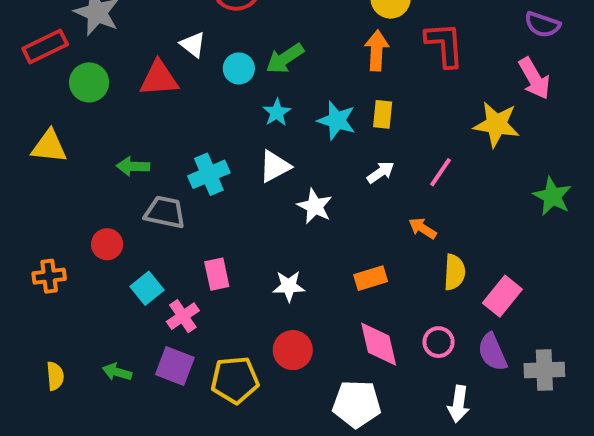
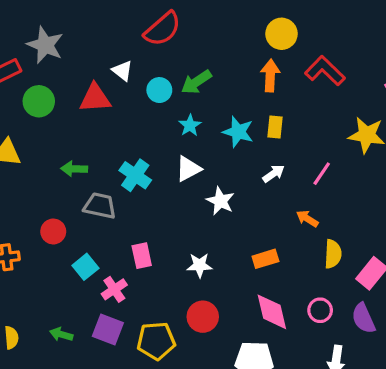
red L-shape: (445, 45) -> (325, 71), turned -42
cyan cross: (209, 174) -> (135, 175), turned -32

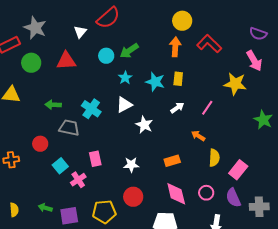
white triangle: (122, 71) -> (80, 32), moved, turned 32
purple square: (108, 330) -> (69, 216), moved, turned -30

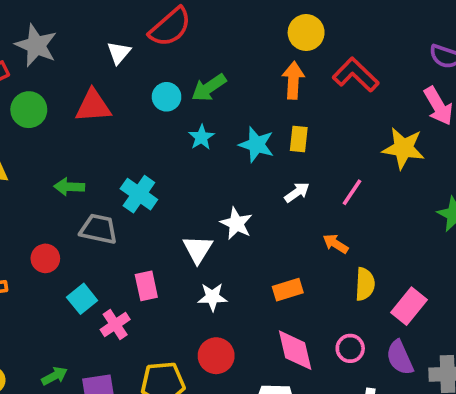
white triangle: (124, 105) -> (198, 249), moved, turned -30
green arrow: (45, 208) -> (55, 376), turned 136

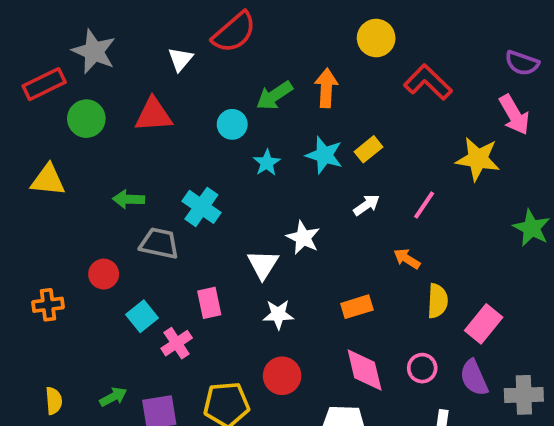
orange arrow: (293, 80) -> (326, 88), moved
cyan circle: (167, 97) -> (232, 124), moved
cyan star: (201, 137) -> (267, 163), moved
yellow rectangle: (299, 139) -> (368, 149), turned 45

